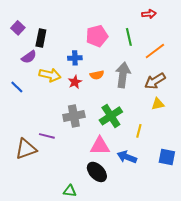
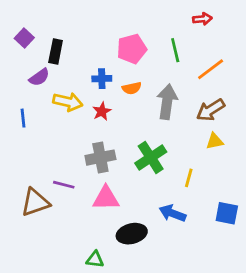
orange semicircle: (97, 75) -> (132, 88), moved
blue line: (17, 87) -> (23, 118), turned 40
pink triangle: (100, 146) -> (106, 198), moved
black ellipse: (97, 172) -> (132, 234), turned -60

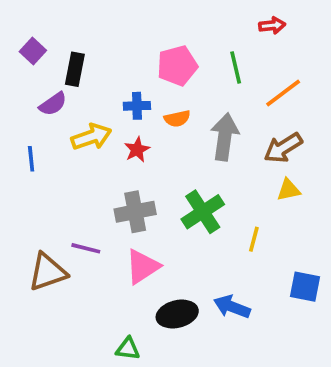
yellow arrow: (68, 102) -> (91, 137), turned -32
pink triangle: (106, 198) -> (142, 267), turned -32
blue arrow: (172, 213) -> (232, 307), moved

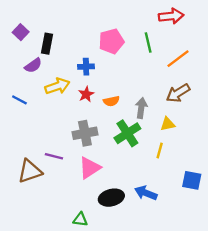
red arrow: (272, 25) -> (171, 16), size x1.5
orange semicircle: (177, 119) -> (111, 101), moved
gray arrow: (225, 137) -> (141, 108), moved, size x0.7
blue line: (31, 159) -> (19, 100), turned -56
yellow triangle: (289, 190) -> (168, 124), moved

